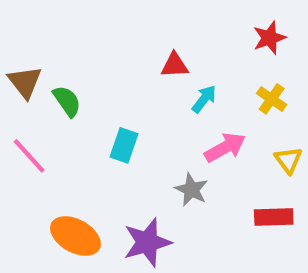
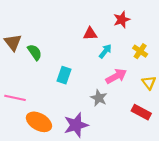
red star: (269, 38) -> (122, 20), moved
pink line: (29, 156) -> (15, 98), moved, turned -36
red rectangle: (274, 217) -> (141, 112), turned 30

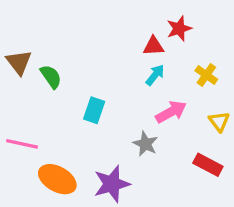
red triangle: (90, 34) -> (153, 46), moved

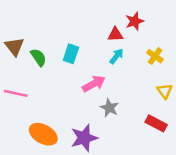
cyan rectangle: (94, 110) -> (71, 54), moved
pink arrow: (171, 112) -> (94, 84), moved
pink line: (22, 144) -> (16, 93), moved

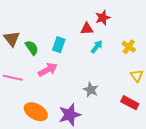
red star: (135, 21) -> (103, 18), moved
red triangle: (115, 34) -> (87, 29), moved
pink arrow: (94, 84) -> (48, 70), moved

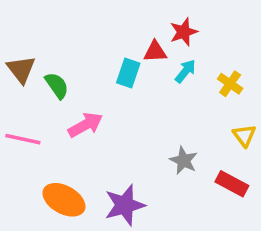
cyan rectangle: (59, 45) -> (128, 73), moved
cyan arrow: (97, 47) -> (185, 71), moved
gray star: (91, 90) -> (184, 161), moved

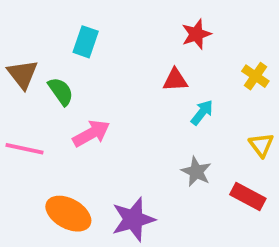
red triangle: (155, 52) -> (175, 80), moved
cyan arrow: (185, 71) -> (202, 112), moved
cyan rectangle: (128, 73) -> (86, 42), moved
yellow cross: (230, 84) -> (255, 76), moved

